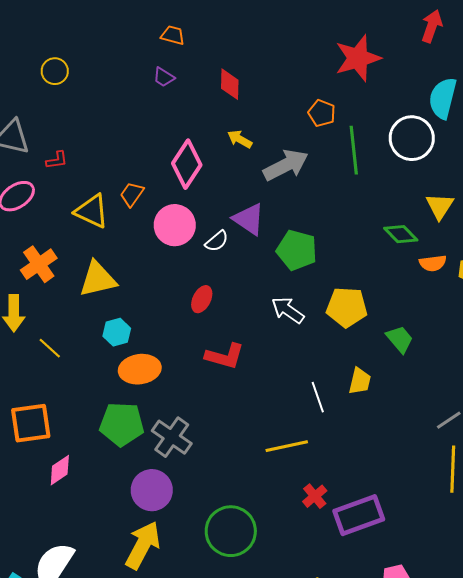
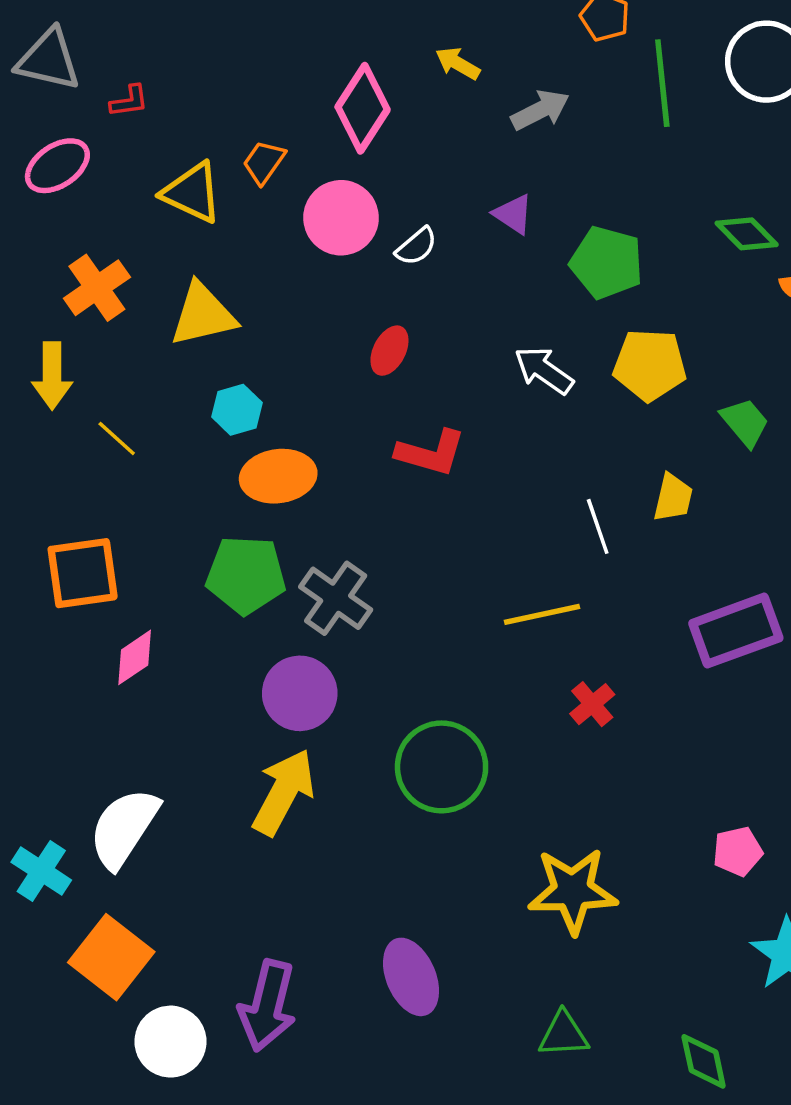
gray arrow: (286, 165) -> (540, 110), size x0.7
purple triangle: (249, 219) -> (513, 214), moved, size x0.7
green pentagon: (297, 250) -> (607, 263), moved
purple rectangle: (359, 515) -> (736, 631), moved

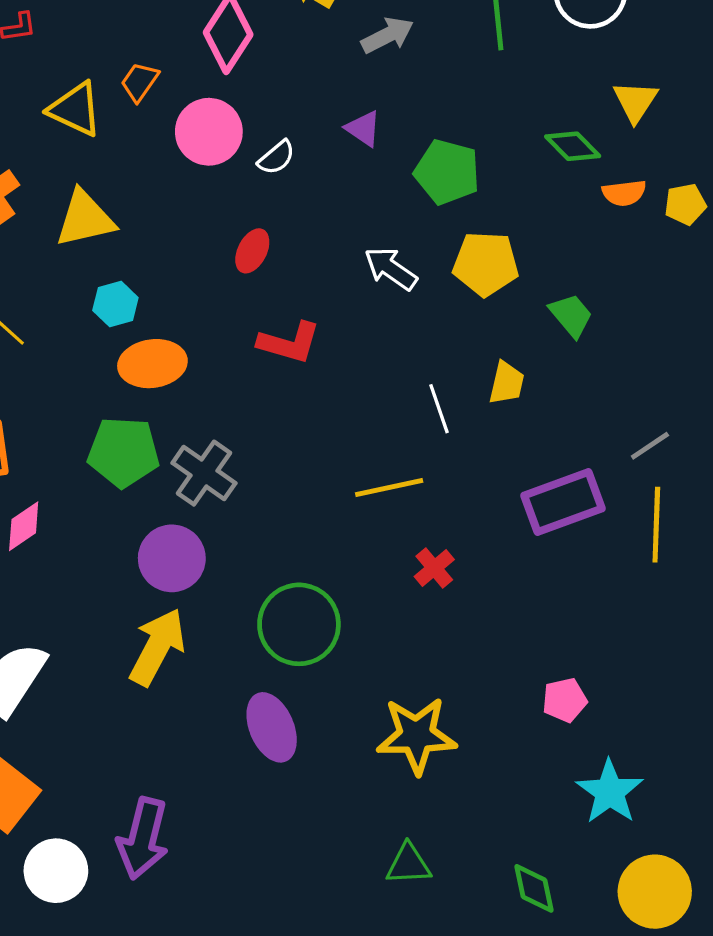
purple ellipse: (411, 977) -> (272, 727), moved

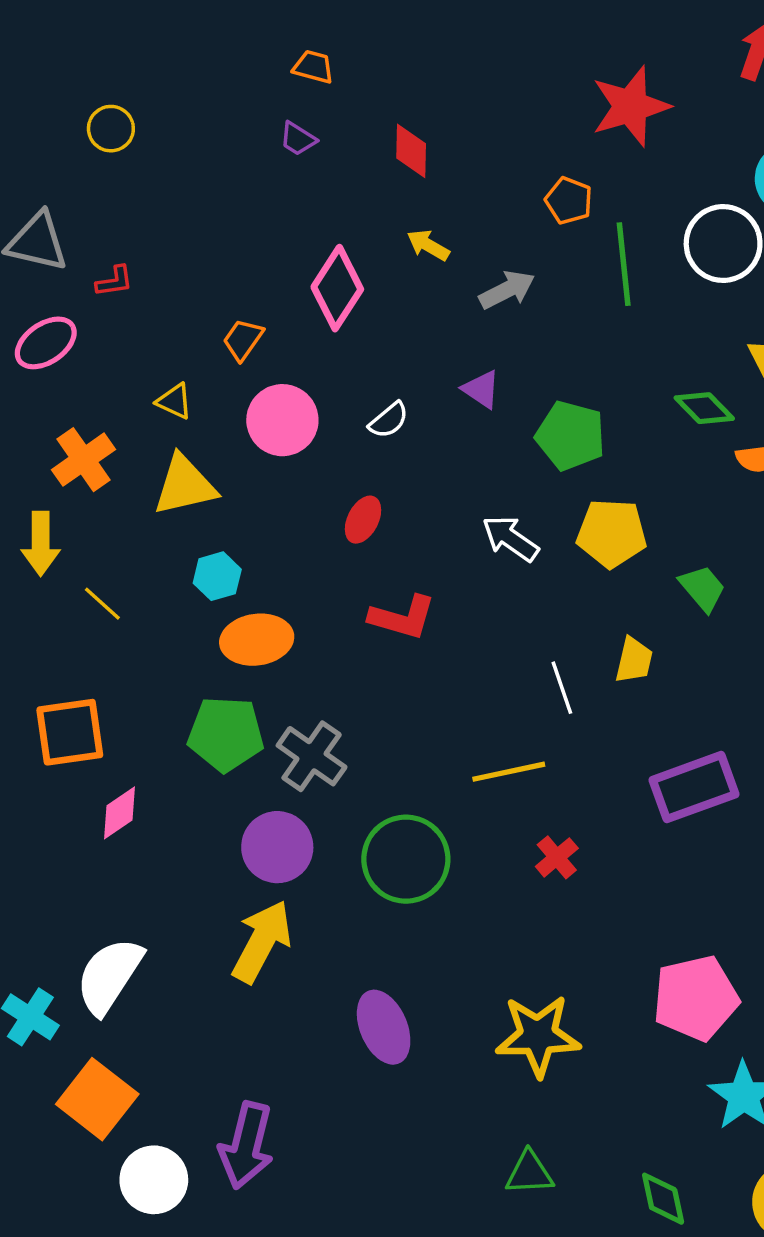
yellow triangle: (75, 109) -> (174, 401), moved, size x0.6
pink circle: (209, 132) -> (282, 420), moved
green circle: (299, 624) -> (406, 859), moved
pink pentagon: (565, 700) -> (696, 998), size x1.8

